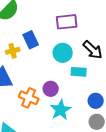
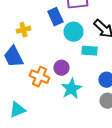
blue rectangle: (31, 40) -> (55, 17), moved

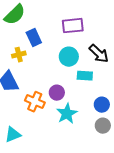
blue rectangle: (55, 17) -> (34, 38), moved

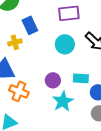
cyan rectangle: (85, 76) -> (81, 78), moved
orange cross: (35, 102) -> (19, 91), moved

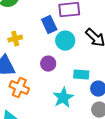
blue rectangle: (30, 25) -> (49, 25), moved
purple circle: (53, 80) -> (48, 64), moved

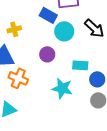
blue rectangle: (49, 25) -> (48, 15), turned -36
cyan star: (63, 98) -> (62, 88), turned -30

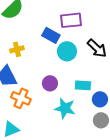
purple circle: (47, 54) -> (50, 83), moved

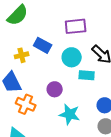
blue rectangle: (51, 35) -> (43, 45), moved
cyan rectangle: (83, 85) -> (87, 75), moved

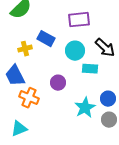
cyan star: (70, 114) -> (85, 108), moved, turned 30

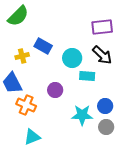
purple rectangle: (79, 20) -> (102, 27), moved
cyan star: (85, 108) -> (82, 115), turned 30
cyan triangle: (19, 129) -> (32, 137), moved

